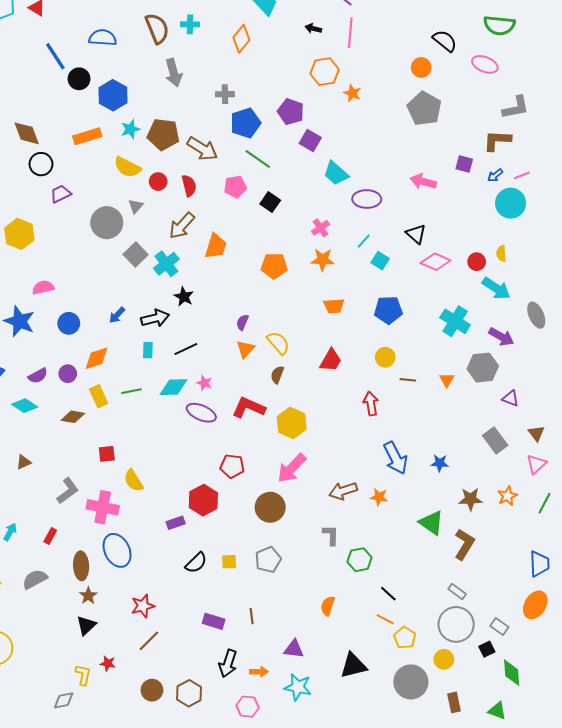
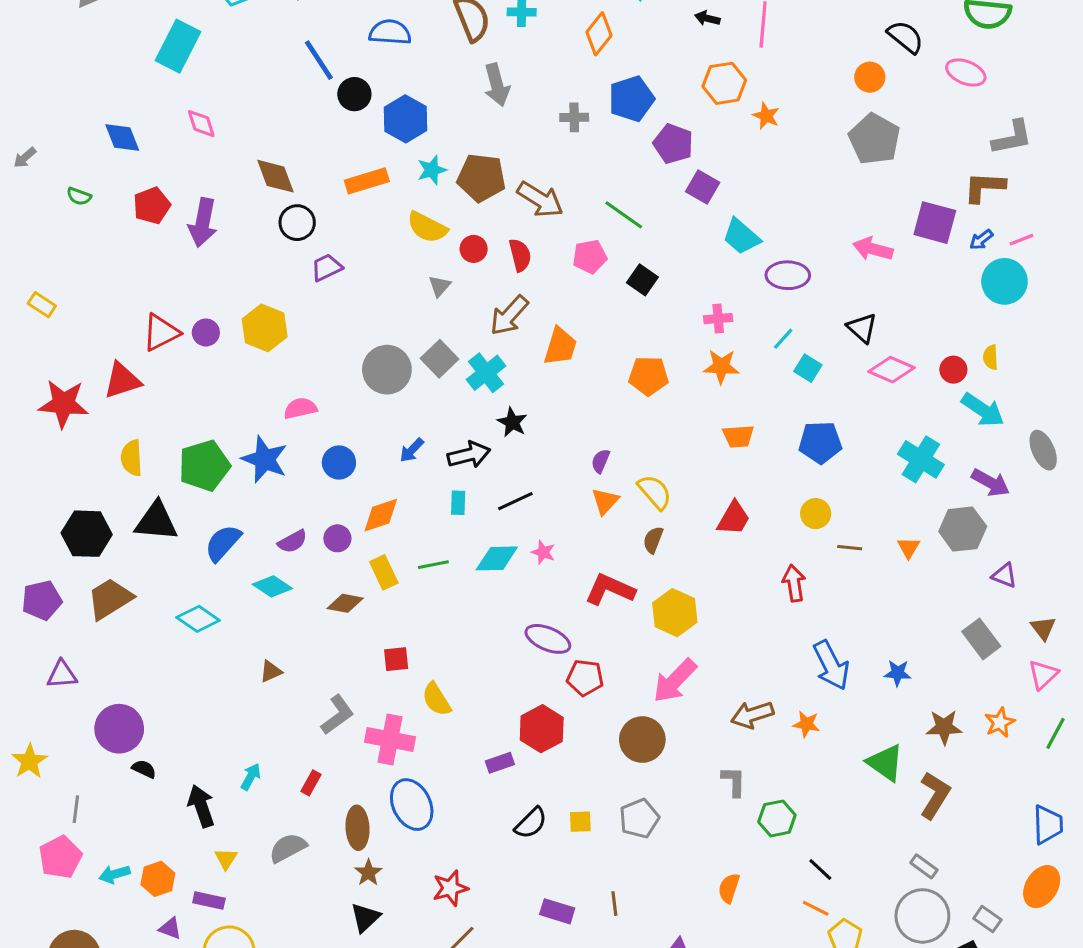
blue pentagon: (245, 123) -> (631, 99), moved
purple square: (464, 164) -> (935, 223), size x1.6
gray circle: (107, 223) -> (387, 370), moved
pink cross: (320, 228) -> (718, 319), turned 30
purple ellipse: (201, 413) -> (548, 639), moved

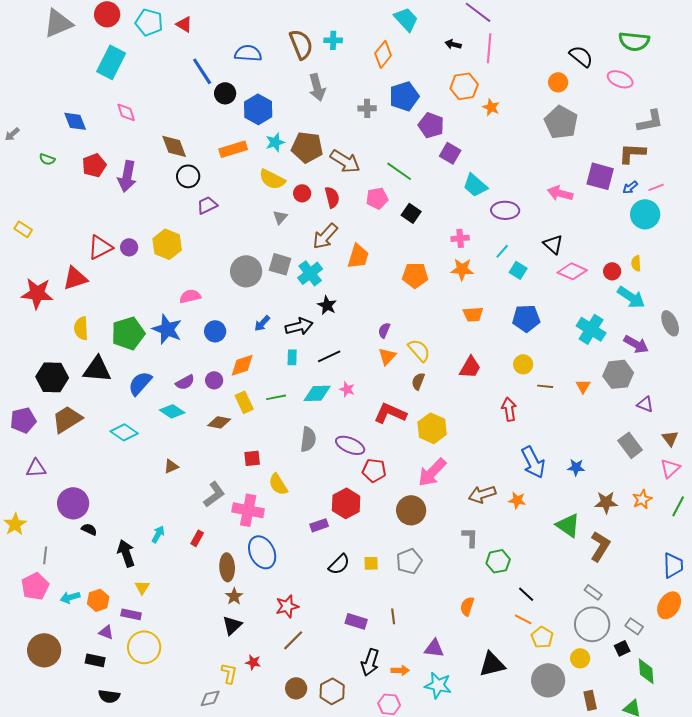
gray square: (440, 359) -> (280, 264), turned -30
gray semicircle: (288, 848) -> (308, 439), moved, turned 125

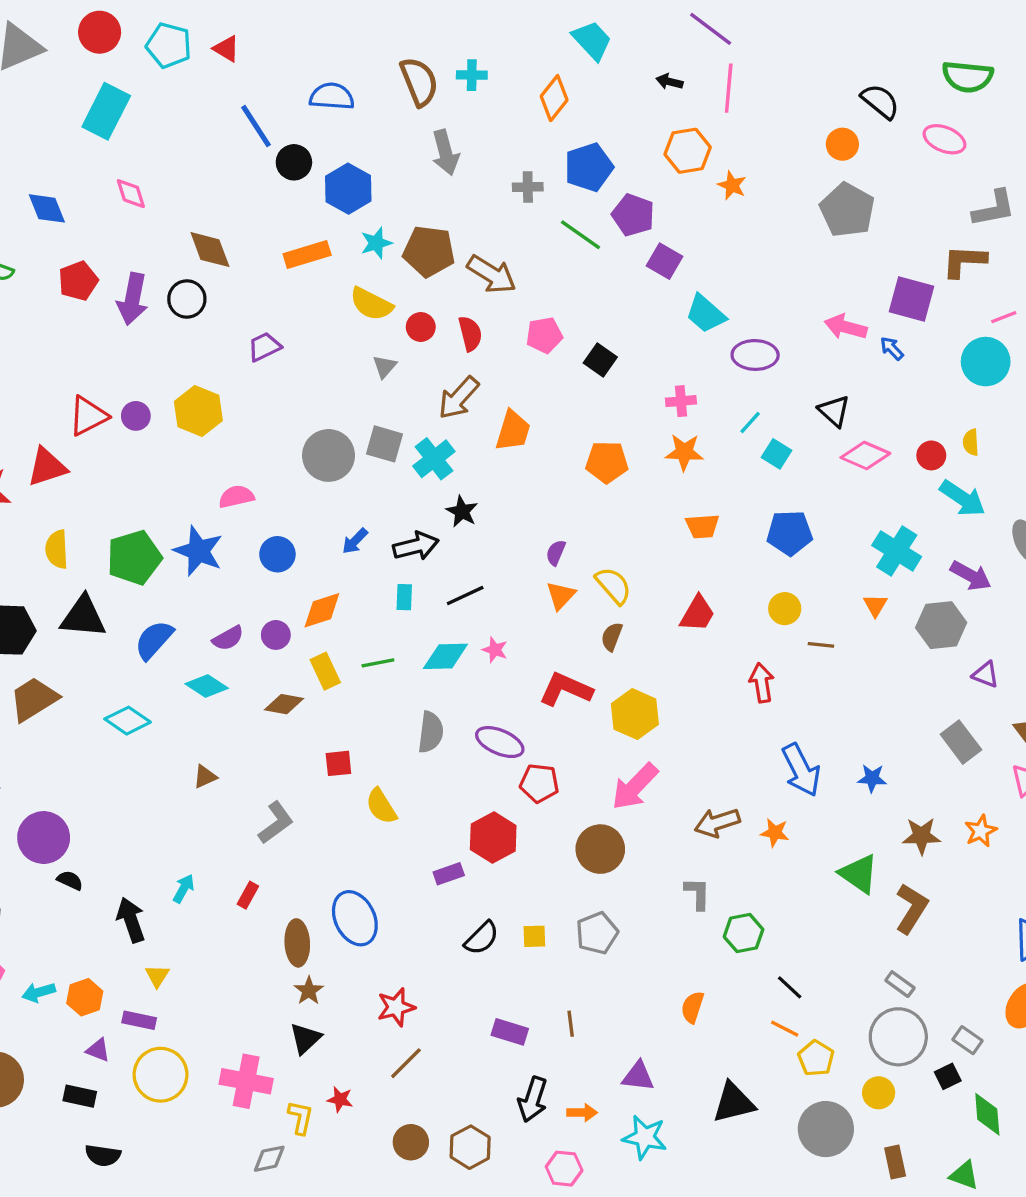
green line: (399, 171) -> (580, 235), moved
black circle: (188, 176) -> (187, 299), moved
blue arrow: (630, 187) -> (892, 348), moved, turned 84
orange triangle: (583, 386) -> (875, 605), moved
pink cross: (248, 510) -> (246, 1081), moved

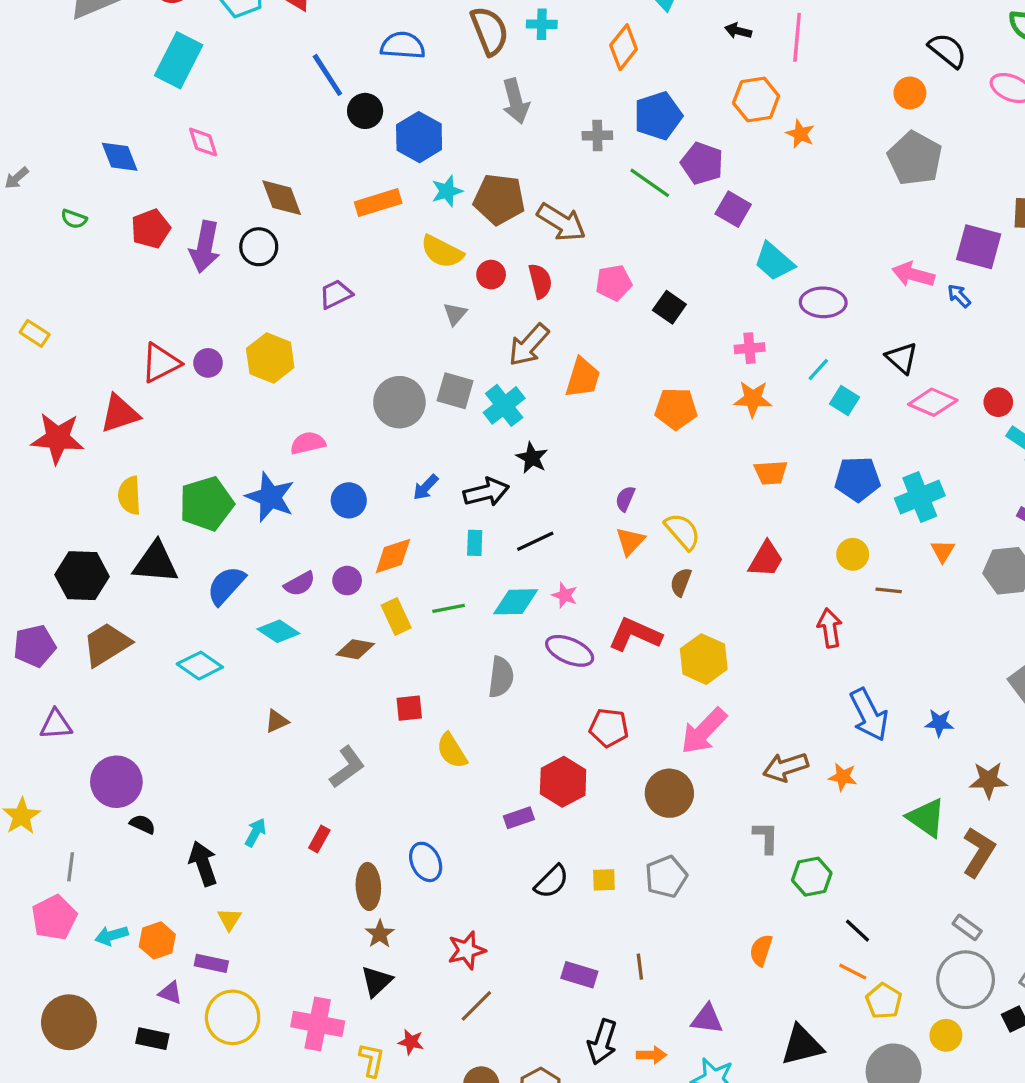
cyan cross: (897, 551) -> (920, 497), moved, turned 36
purple ellipse: (500, 742) -> (570, 651), moved
blue ellipse: (355, 918) -> (426, 862), size x0.7

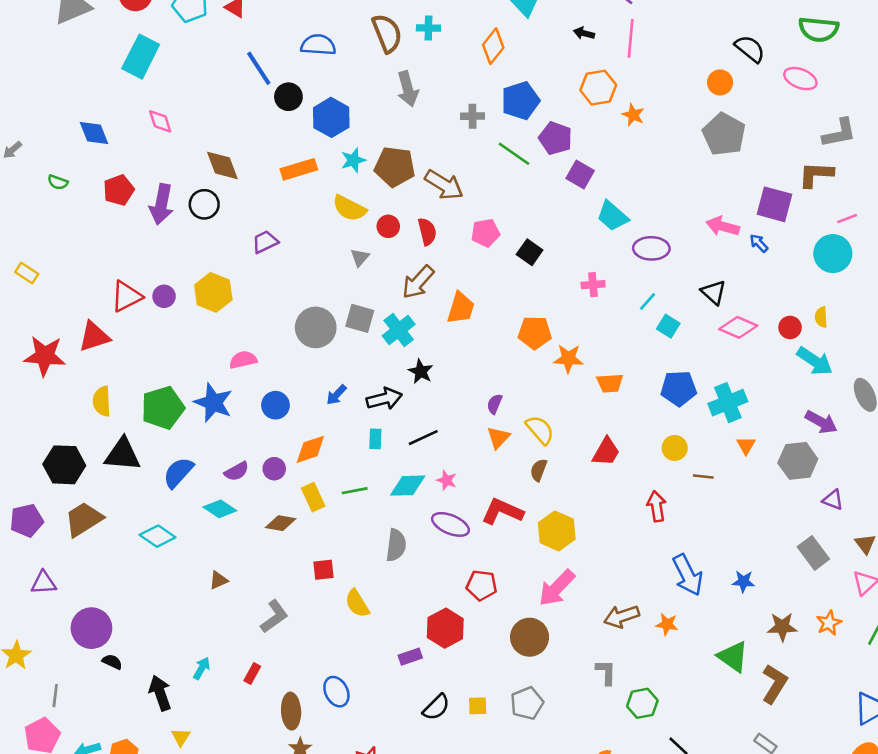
orange star: (753, 399) -> (568, 359), moved

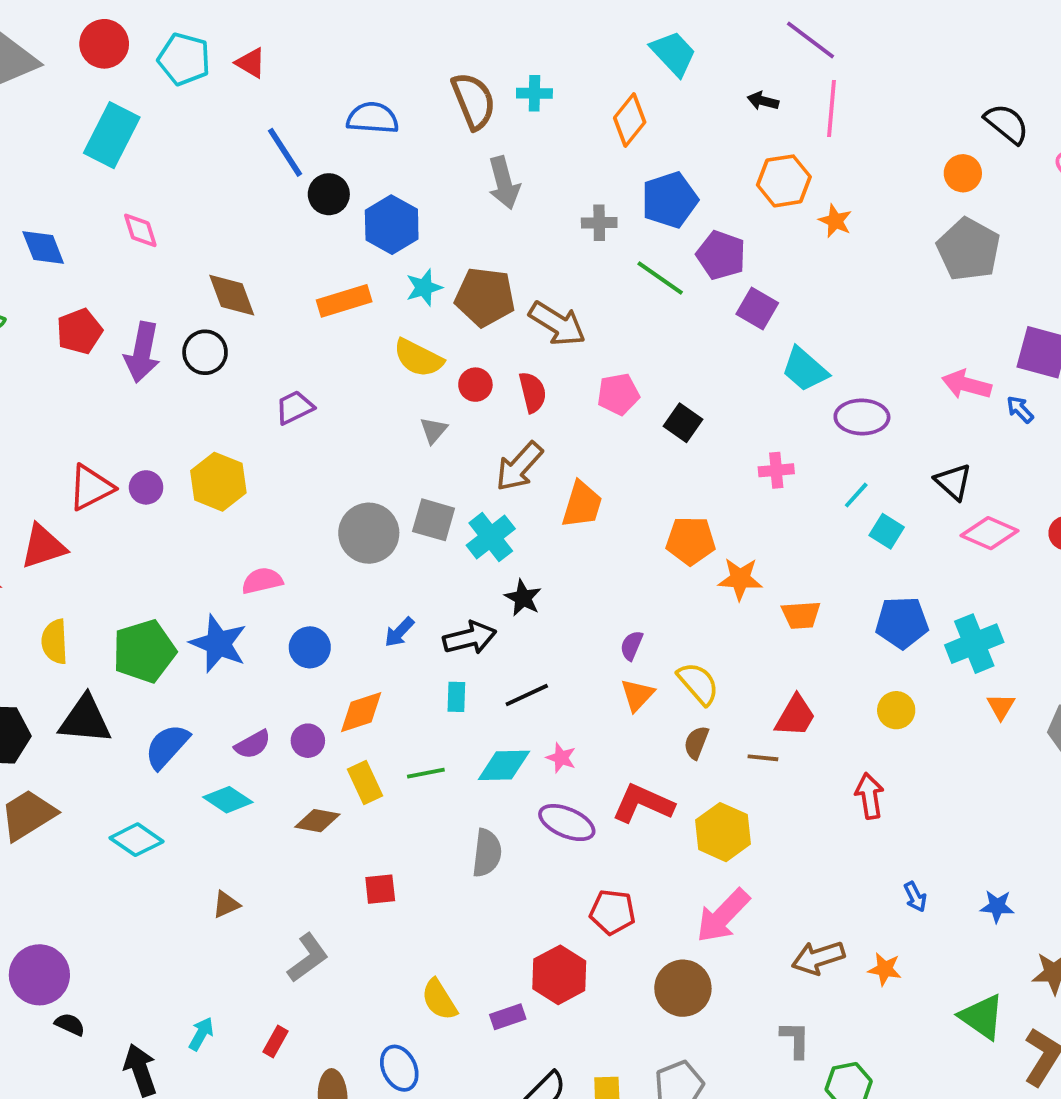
brown line: (703, 476) -> (763, 758), moved
blue arrow: (688, 575) -> (915, 897), size x0.5
yellow semicircle: (357, 603) -> (439, 1000), moved

